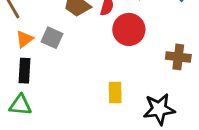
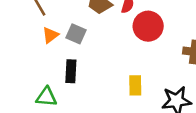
black rectangle: (25, 71) -> (71, 71), moved

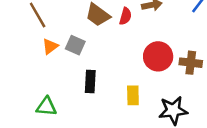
red circle: (148, 26) -> (158, 56), moved
black rectangle: (71, 71) -> (90, 82), moved

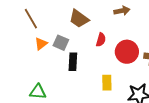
red semicircle: (125, 16) -> (101, 40), moved
black rectangle: (90, 82) -> (73, 62), moved

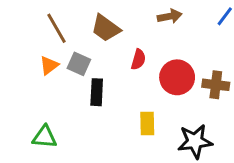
brown line: (31, 19) -> (56, 28), moved

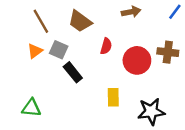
brown cross: (216, 85) -> (168, 52), moved
black rectangle: (97, 92) -> (73, 72), turned -42

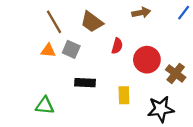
orange triangle: (35, 51) -> (48, 51), turned 42
brown cross: (168, 52) -> (176, 73), moved, turned 30
black rectangle: (73, 72) -> (85, 83), moved, turned -48

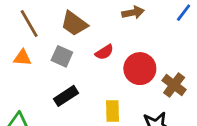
red semicircle: (117, 46) -> (104, 52), turned 42
gray square: (71, 49) -> (62, 56), moved
black rectangle: (85, 83) -> (66, 96), turned -36

